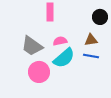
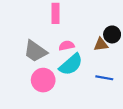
black circle: (100, 17) -> (112, 34), moved
blue line: (91, 56) -> (104, 78), moved

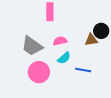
cyan semicircle: (71, 64) -> (64, 58), size x0.6
blue line: (104, 78) -> (83, 70), moved

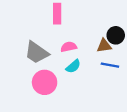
blue line: (83, 70) -> (110, 65), moved

